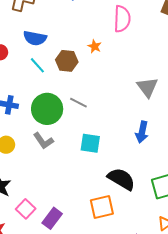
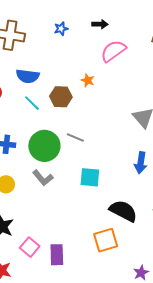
pink semicircle: (122, 19) -> (113, 51), turned -124
purple rectangle: (52, 218) -> (57, 255), turned -35

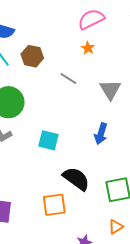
orange star: (88, 80) -> (88, 48), moved
gray line: (75, 137) -> (68, 79), moved

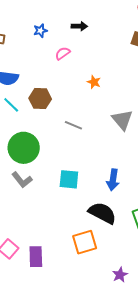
pink semicircle: (91, 19) -> (63, 53), moved, size x0.6
gray line: (68, 79) -> (73, 125), moved
blue arrow: (101, 134) -> (113, 180), moved

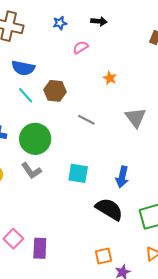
orange square: (85, 242) -> (104, 256), moved, size x0.7

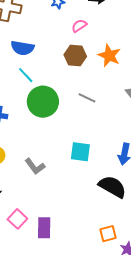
orange star: (110, 78) -> (109, 56), size x1.6
brown hexagon: (55, 91) -> (75, 56), moved
green circle: (35, 139) -> (43, 102), moved
gray L-shape: (31, 171) -> (35, 166), moved

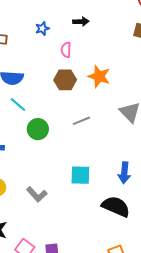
pink semicircle: (79, 26) -> (66, 50), turned -49
gray line: (87, 98) -> (81, 121), turned -42
green circle: (43, 102) -> (38, 129), size x0.7

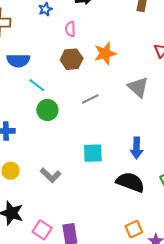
orange star: (99, 76) -> (105, 53), turned -30
cyan line: (18, 105) -> (37, 85), moved

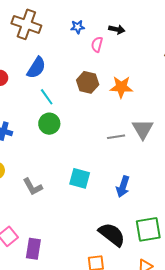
pink semicircle: (70, 29) -> (97, 44), moved
blue semicircle: (18, 61) -> (36, 68), turned -75
gray line: (90, 99) -> (116, 137), moved
black semicircle: (130, 182) -> (112, 234), moved

